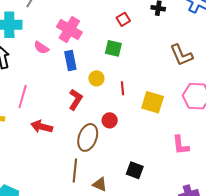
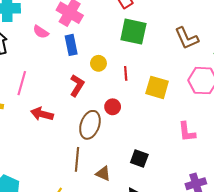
green square: (113, 48) -> (133, 32), moved, size x1.5

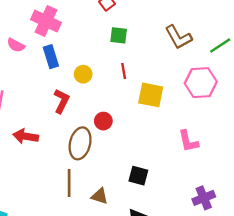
green square: (133, 32) -> (119, 35), size x0.6
red line: (126, 73) -> (124, 71), moved

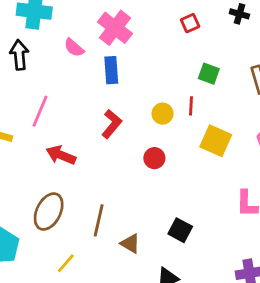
green square: (119, 35) -> (209, 74), moved
yellow circle: (83, 74) -> (163, 114), moved
brown ellipse: (80, 143) -> (49, 212), moved

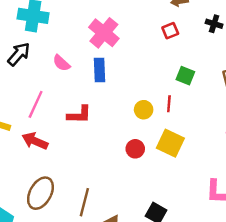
pink semicircle: (74, 48) -> (61, 63), moved
black arrow: (19, 55) -> (19, 54), turned 45
red L-shape: (112, 124) -> (79, 115), moved, turned 50
yellow square: (216, 141) -> (170, 143), moved
red arrow: (61, 155) -> (35, 141), moved

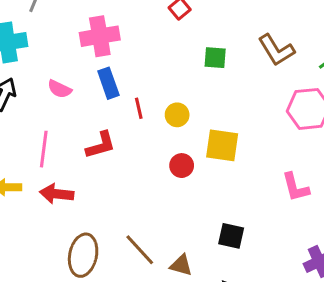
pink cross: (104, 33) -> (100, 36), turned -32
red line: (169, 104) -> (139, 108), moved
brown line: (84, 202) -> (140, 250), turned -40

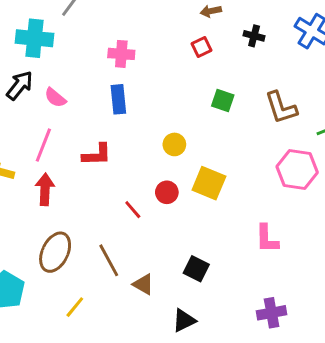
pink cross: (100, 36) -> (121, 54), size x0.7
pink semicircle: (60, 89) -> (55, 98), moved
red line: (139, 108) -> (133, 210), moved, turned -42
red arrow: (57, 194) -> (45, 189), turned 72

